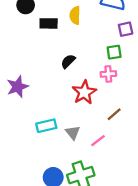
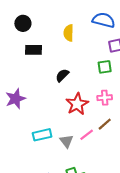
black rectangle: (49, 23) -> (34, 50), moved
pink cross: (108, 74) -> (105, 98), moved
pink line: (98, 141) -> (87, 135), moved

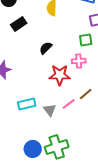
black rectangle: (34, 50) -> (19, 24), turned -35
pink cross: (105, 98) -> (79, 61), moved
red star: (77, 104) -> (60, 75), turned 30

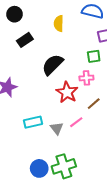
black semicircle: (46, 48) -> (53, 65), size x1.6
red star: (60, 75) -> (67, 92), turned 30
brown line: (86, 94) -> (94, 104), moved

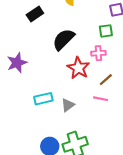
pink line: (76, 122) -> (101, 99), moved, turned 48
gray triangle: (57, 128) -> (68, 105), turned 32

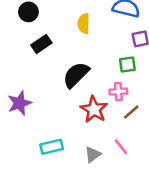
brown line: (106, 80) -> (131, 112), moved
pink line: (101, 99) -> (121, 147), turned 40
gray triangle: (68, 105) -> (93, 154), moved

